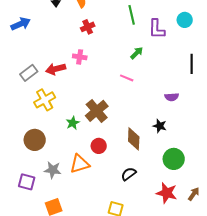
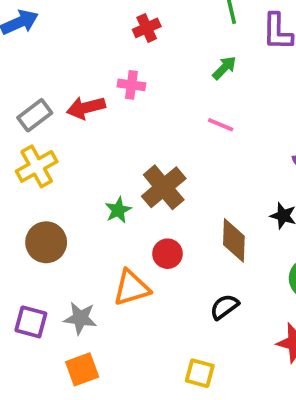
green arrow: (137, 53) -> (224, 68), moved
yellow cross: (45, 100) -> (37, 166), moved
gray star: (53, 170) -> (80, 318), moved

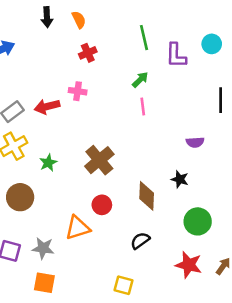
pink line: (221, 125) -> (143, 107), moved, turned 60
green star: (118, 210) -> (48, 163), moved
orange square: (82, 369) -> (44, 283), turned 30

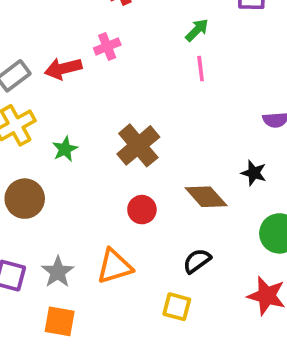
pink cross: (78, 91) -> (107, 47), turned -30
brown diamond: (147, 196) -> (206, 197), turned -44
orange triangle: (78, 228) -> (114, 266), moved
gray star: (43, 248) -> (58, 272), turned 30
yellow square: (124, 285) -> (177, 307), moved

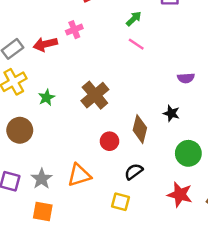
pink line: (201, 69) -> (136, 44), turned -49
brown diamond: (206, 197) -> (140, 129), turned 56
red circle: (142, 210) -> (109, 141), moved

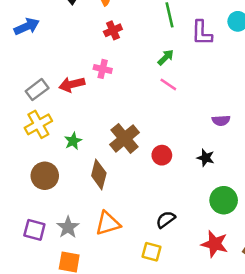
pink cross: (74, 30) -> (103, 69), turned 35
brown diamond: (140, 129) -> (99, 174), moved
red circle: (109, 141) -> (162, 155), moved

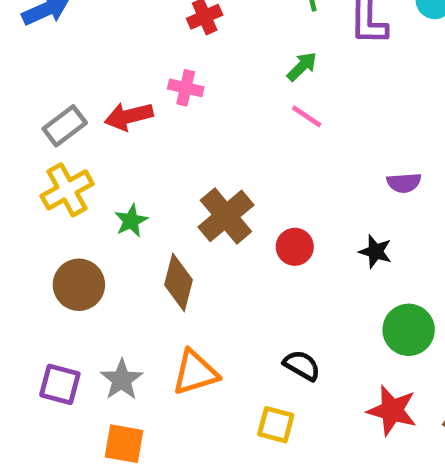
black semicircle: (166, 220) -> (302, 365), turned 66

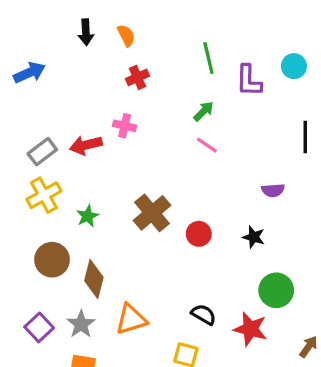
brown diamond: (179, 282) -> (94, 279), moved
purple square: (60, 384) -> (39, 327), turned 32
red star: (392, 410) -> (250, 329), moved

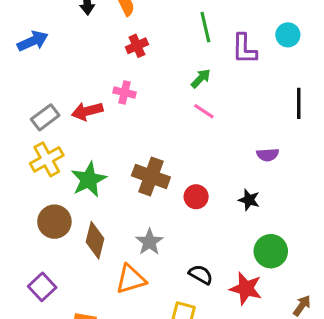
brown cross: (152, 213) -> (151, 176), turned -30
green star: (87, 216) -> (89, 180), size x1.6
gray star: (81, 324) -> (149, 242), moved

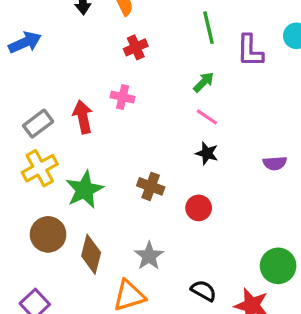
red arrow: (87, 111) -> (83, 117), turned 92
brown cross: (151, 176) -> (151, 186), size x0.7
black star: (249, 200) -> (207, 153), moved

